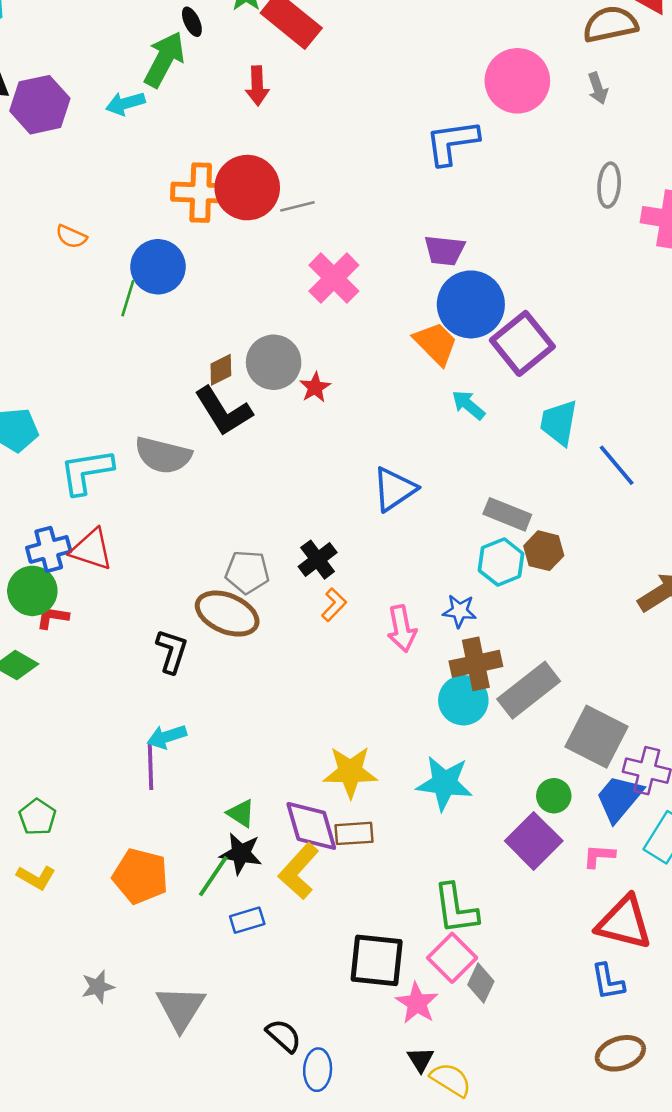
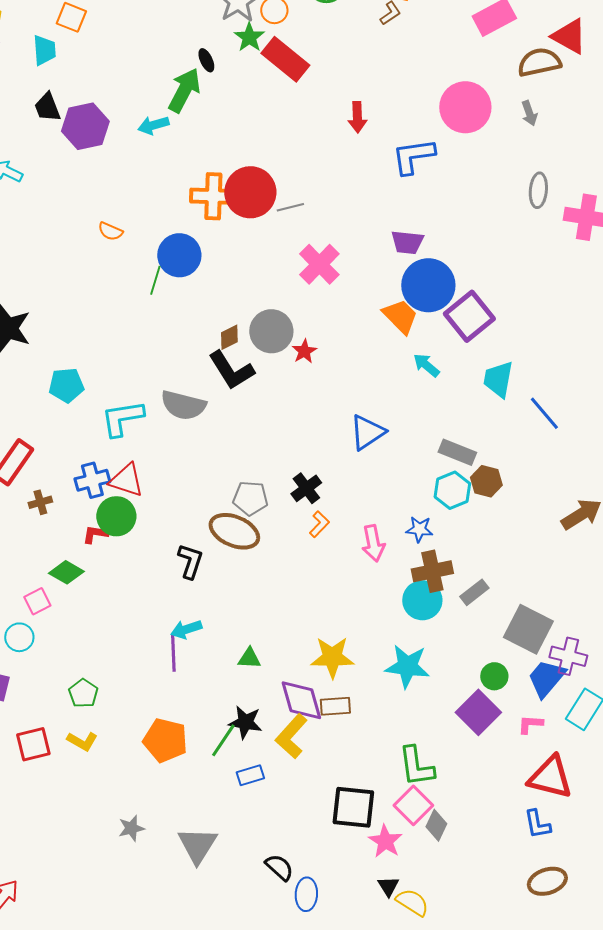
red arrow: (257, 86) -> (357, 117), moved
green circle: (32, 591) -> (116, 516), moved
gray rectangle: (529, 690) -> (474, 592), size x0.6
green triangle: (241, 813) -> (249, 658), moved, turned -30

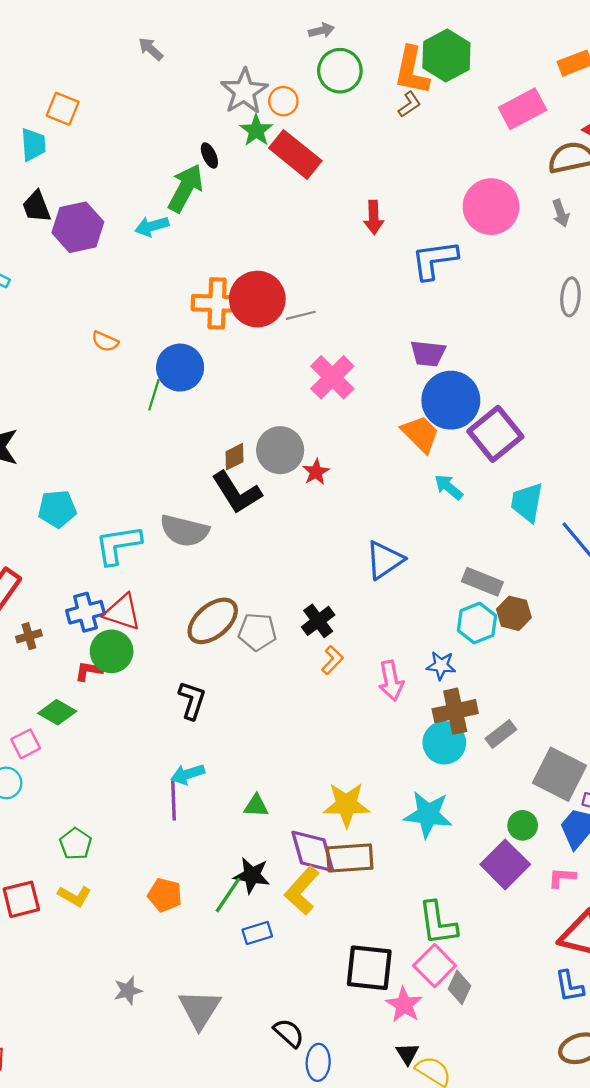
brown ellipse: (234, 531) -> (213, 621), moved, turned -63
brown rectangle: (335, 706) -> (350, 858), size x1.4
orange pentagon: (165, 740) -> (165, 895), size x0.7

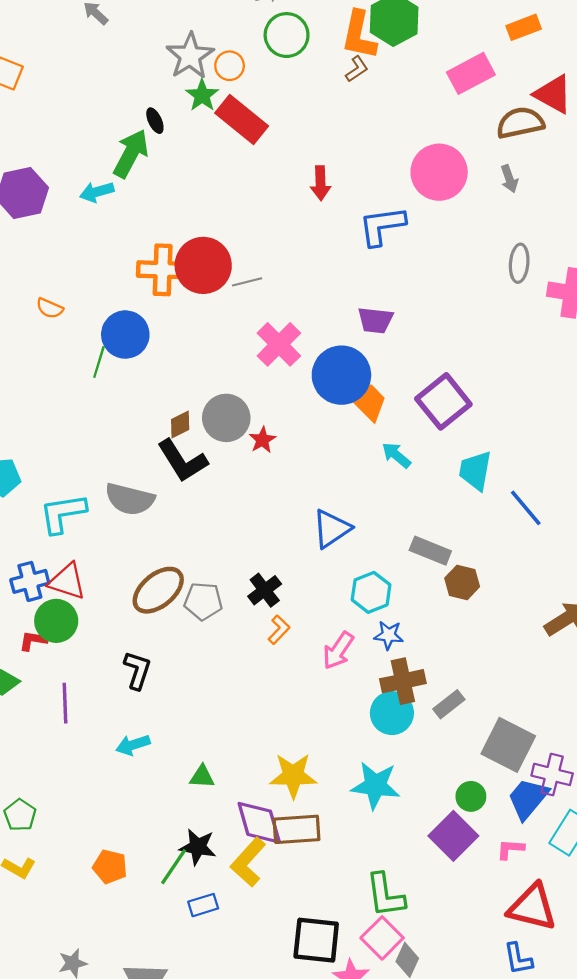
blue circle: (451, 400) -> (341, 375), moved
cyan hexagon: (477, 623) -> (371, 592), moved
pink arrow: (391, 681) -> (338, 650), turned 45
purple line: (174, 800) -> (65, 703), moved

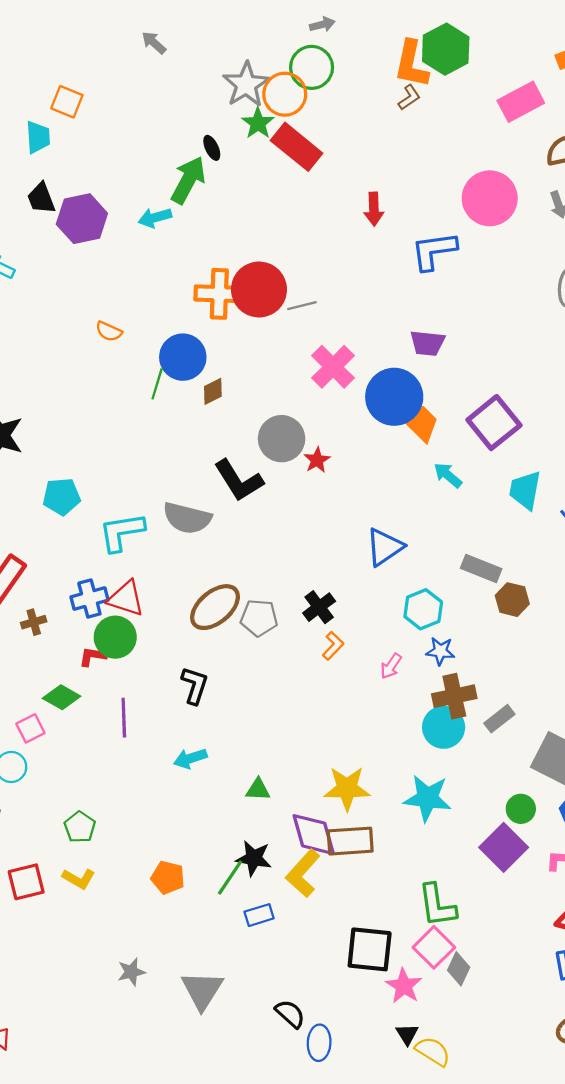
green circle: (287, 35) -> (312, 67), moved
orange circle: (230, 66) -> (285, 94), size x1.5
brown diamond: (180, 424) -> (213, 391), moved
pink arrow: (338, 650) -> (391, 666), size x0.7

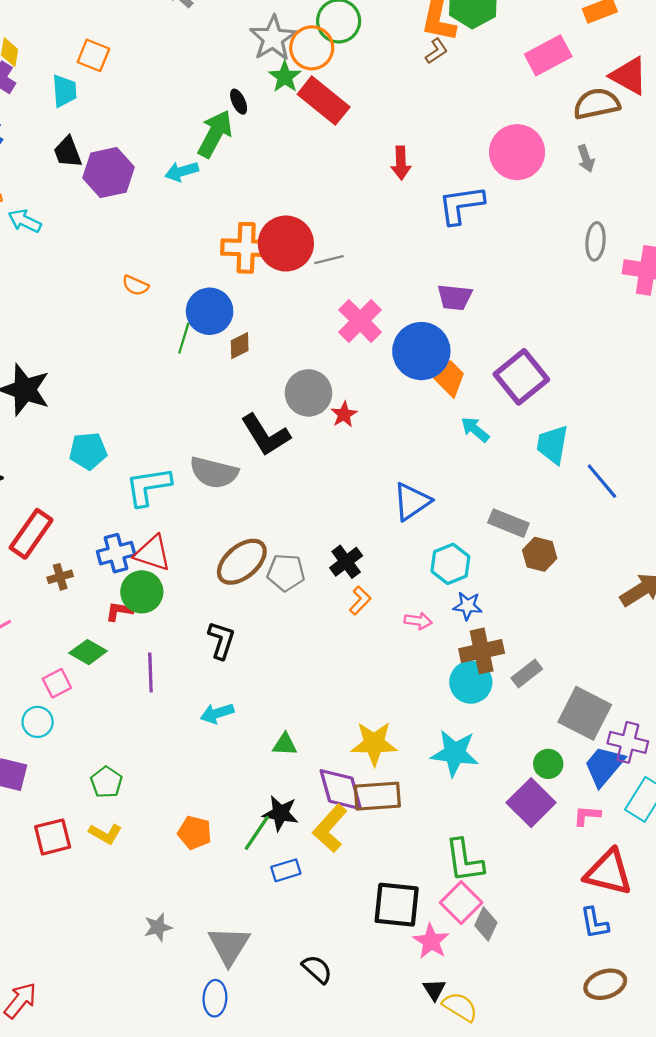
pink arrow: (391, 666) -> (418, 621), turned -116
blue ellipse: (319, 1043) -> (215, 998), moved

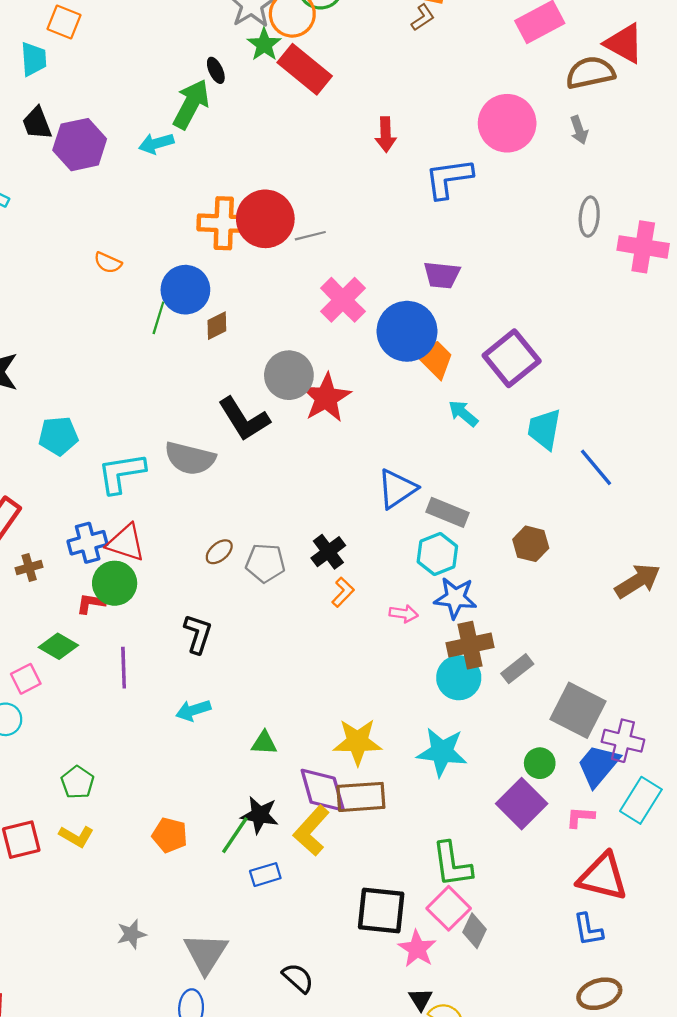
red star: (344, 414) -> (326, 398), size x1.8
gray rectangle: (508, 523) -> (447, 512), moved
brown ellipse: (242, 562) -> (219, 552), size x0.5
blue star: (468, 606) -> (455, 598), size x1.4

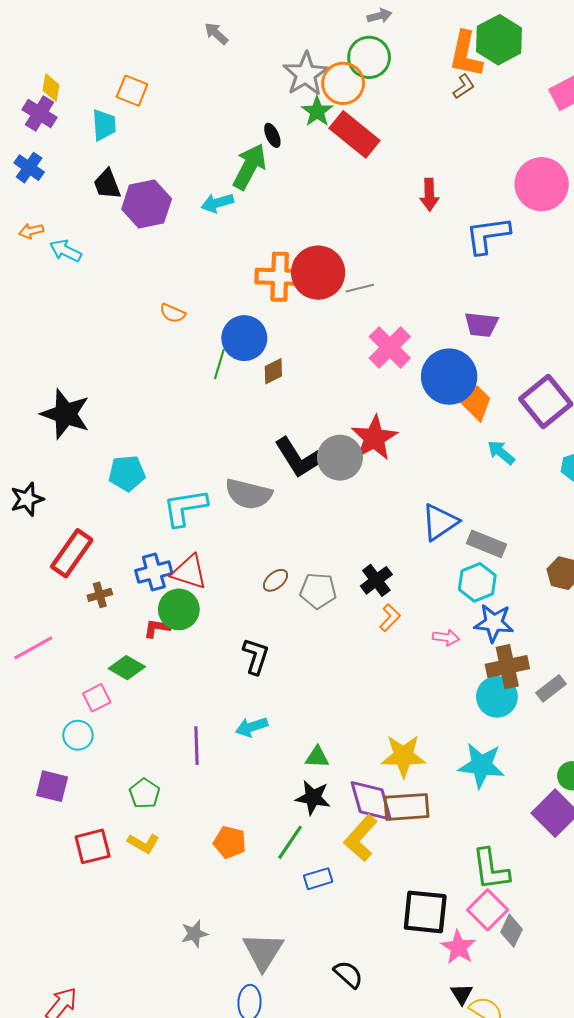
gray circle: (289, 375) -> (340, 458), moved
purple line: (124, 668) -> (196, 746), moved
black star: (260, 815) -> (313, 798), moved

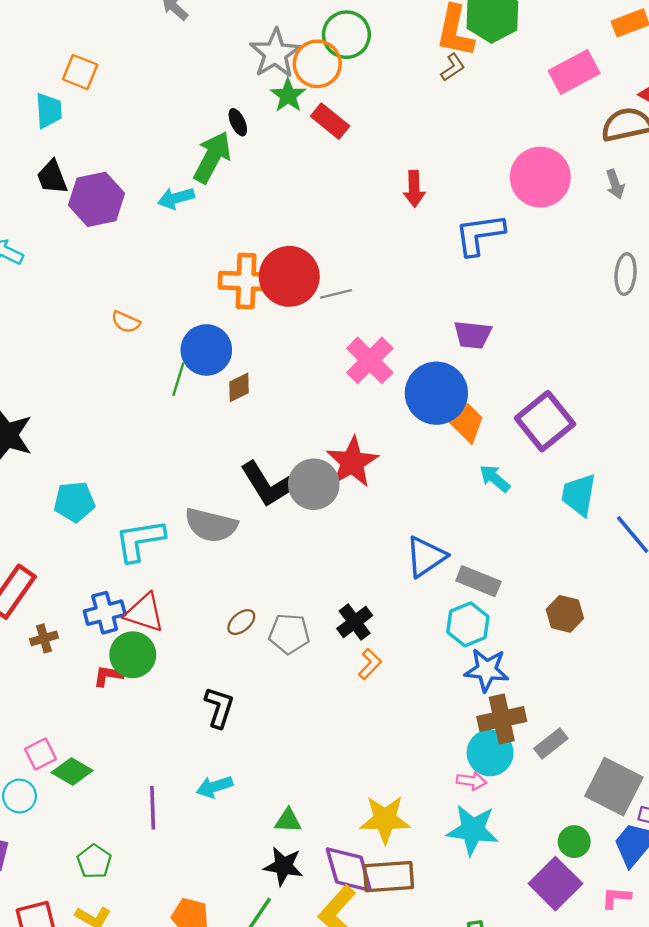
red rectangle: (355, 134) -> (330, 121), size x0.7
pink arrow: (446, 637) -> (471, 781), moved
green diamond: (127, 668) -> (72, 772), moved

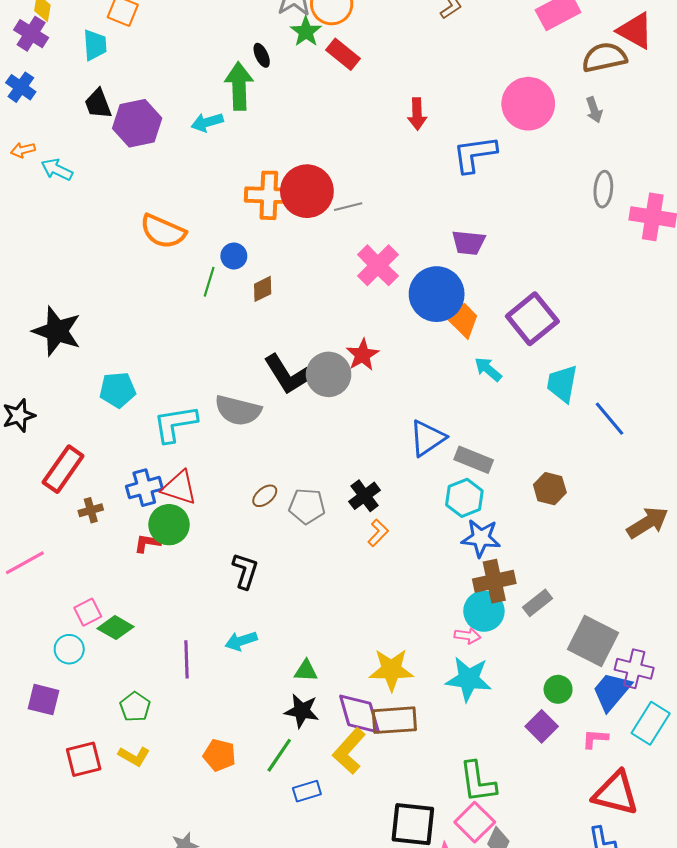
green arrow: (212, 157) -> (239, 86), turned -30
orange semicircle: (126, 322) -> (163, 231), size x1.8
blue circle: (206, 350) -> (234, 256), size x0.6
red star: (352, 462) -> (363, 355), size x0.7
purple square: (555, 884) -> (542, 726), size x0.7

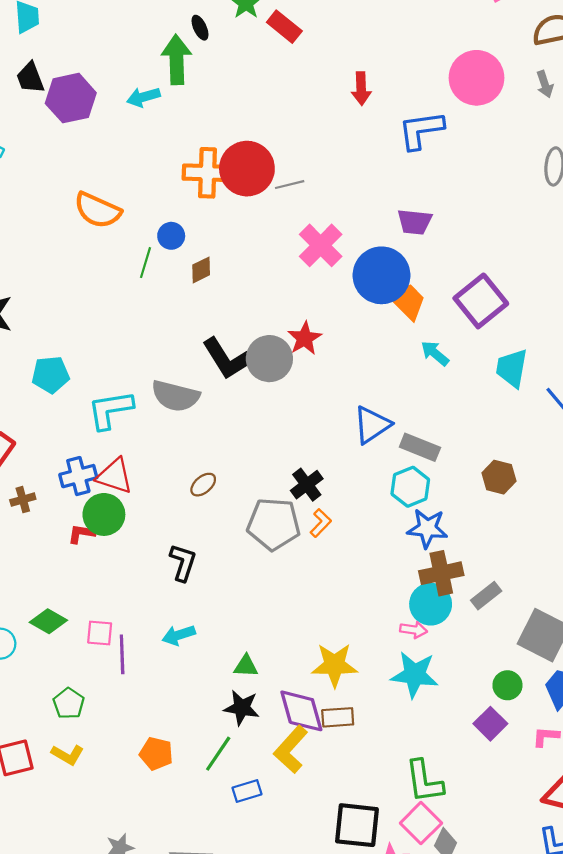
gray pentagon: (307, 506) -> (274, 524), moved, size x1.4
pink square: (88, 612) -> (100, 633), moved, turned 32
brown rectangle: (394, 720) -> (338, 717), size x0.7

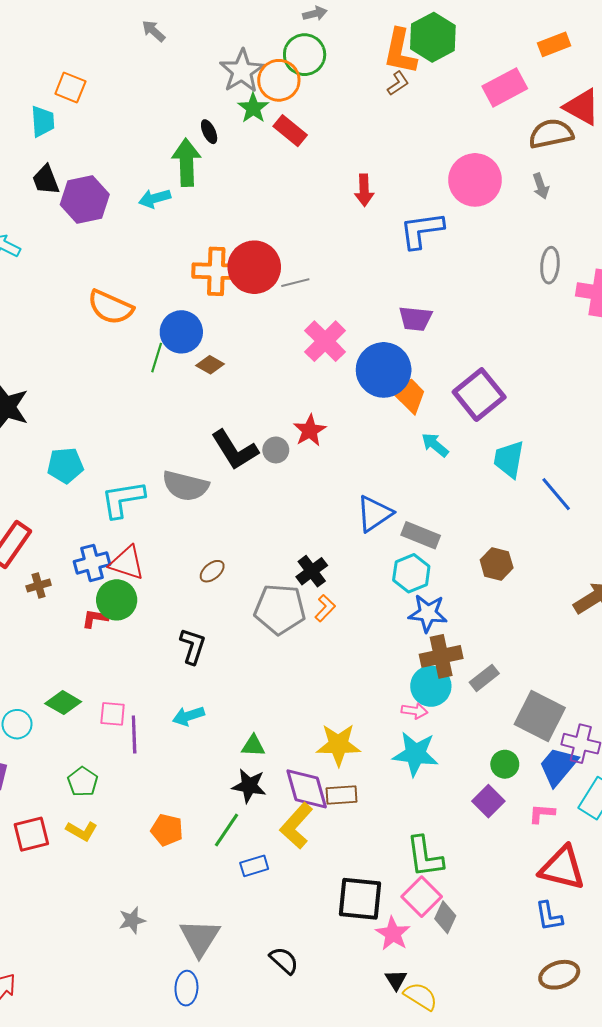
blue circle: (171, 236) -> (181, 332), size x1.6
brown diamond: (201, 270) -> (210, 365), turned 56
gray circle: (269, 359) -> (276, 450), size x0.6

